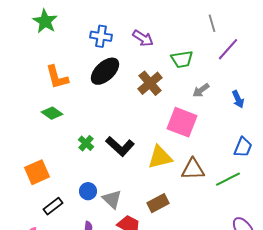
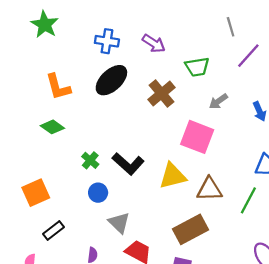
green line: (228, 179) -> (248, 200), turned -35
blue circle: (88, 191) -> (98, 193), moved
brown rectangle: (158, 203) -> (190, 229), moved, size x1.4

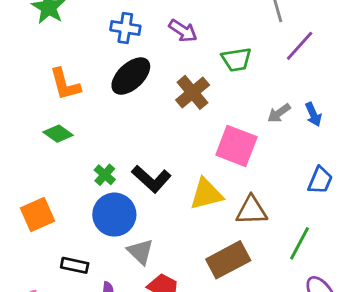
gray arrow: (218, 101) -> (279, 113), moved
blue circle: (98, 193) -> (114, 215), size x1.8
green line: (248, 200) -> (300, 243), moved
black rectangle: (54, 230) -> (75, 265), moved, turned 50

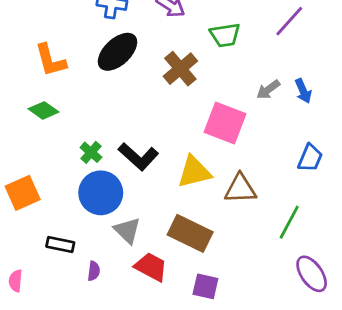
brown rectangle: (228, 260) -> (190, 233), moved, turned 54

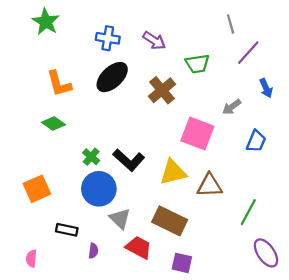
blue arrow: (303, 91) -> (266, 88), moved
blue trapezoid: (310, 158) -> (256, 141), moved

